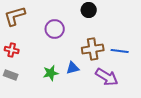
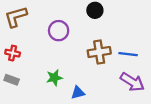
blue triangle: (73, 68) -> (78, 93), moved
purple arrow: (107, 77) -> (132, 82), moved

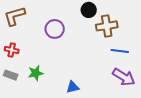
brown cross: (99, 52) -> (107, 26), moved
green star: (54, 78) -> (36, 73), moved

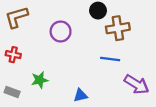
blue line: (120, 51) -> (110, 59), moved
gray rectangle: (11, 75) -> (12, 92), moved

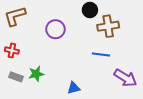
gray rectangle: (12, 92) -> (16, 77), moved

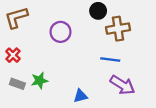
red cross: (12, 51) -> (13, 55), turned 32
purple arrow: (125, 78) -> (122, 85), moved

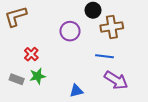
purple circle: (60, 32) -> (70, 31), moved
red cross: (13, 55) -> (31, 54), moved

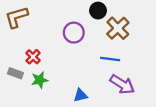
brown cross: (112, 27) -> (118, 28), turned -35
gray rectangle: (17, 79) -> (15, 73), moved

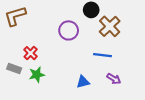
purple arrow: (122, 84) -> (114, 79), size x0.6
blue triangle: (80, 95) -> (83, 82), moved

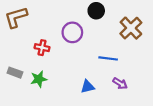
brown cross: (110, 26) -> (131, 28), moved
red cross: (31, 53) -> (42, 48), moved, turned -32

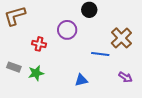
brown cross: (131, 28) -> (121, 38), moved
purple arrow: (120, 83) -> (125, 77), moved

